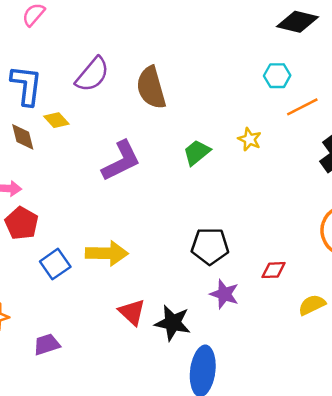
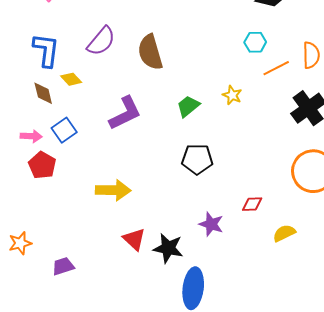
black pentagon: (210, 246) -> (197, 159), moved
blue square: (55, 264) -> (64, 130), moved

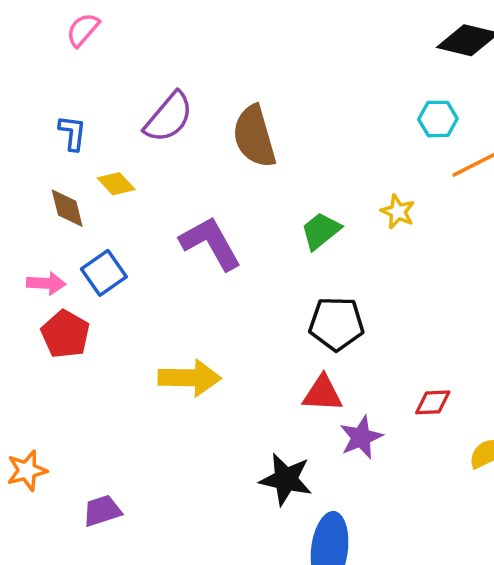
blue L-shape: (46, 50) -> (72, 133), size x0.6
purple L-shape: (125, 113) -> (211, 243), turned -93
purple star: (211, 224) -> (361, 437), turned 30
red triangle: (134, 239) -> (323, 394), moved, turned -40

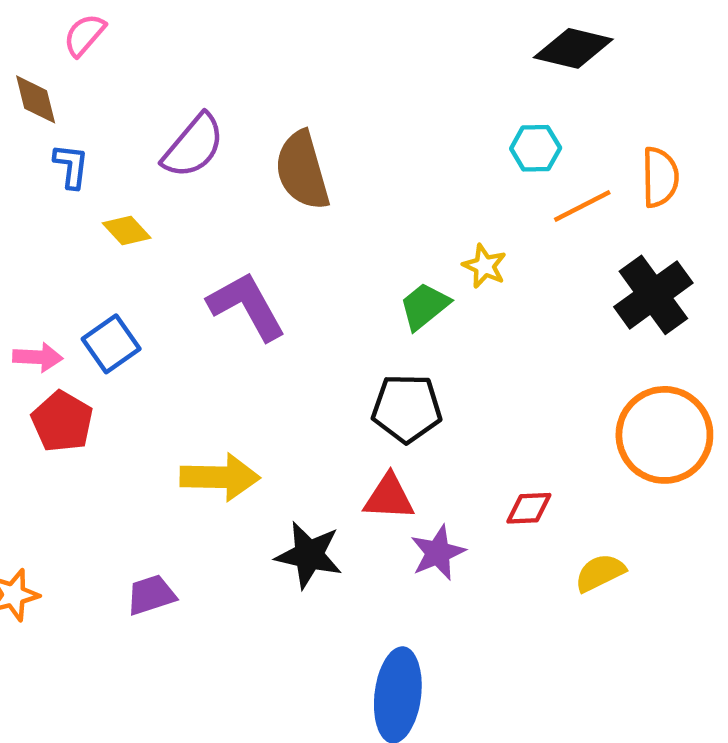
brown diamond: (67, 208) -> (36, 99), moved
green trapezoid: (321, 231) -> (424, 306), moved
black star: (286, 479) -> (309, 555), moved
purple trapezoid: (102, 511) -> (151, 595), moved

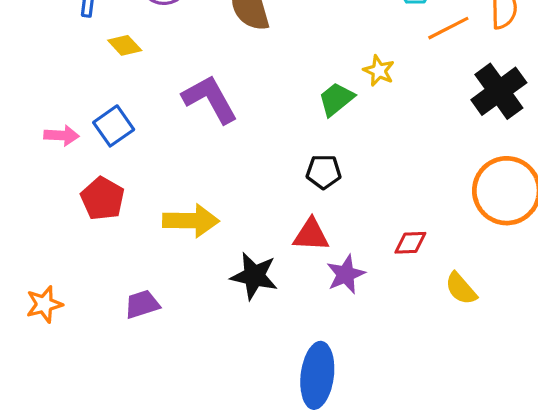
black pentagon: (407, 408) -> (324, 172), size x0.7
red pentagon: (62, 422) -> (103, 199), moved
yellow semicircle: (600, 573) -> (461, 289), turned -105

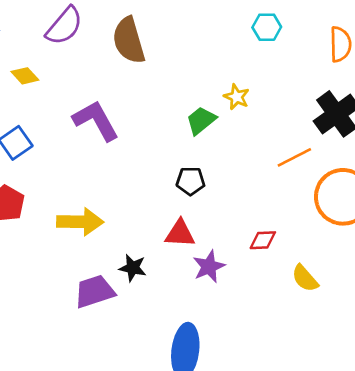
orange line: (448, 28) -> (294, 157), moved
black star: (254, 276) -> (133, 268), size x0.7
purple trapezoid: (142, 304) -> (95, 291), moved, size x1.4

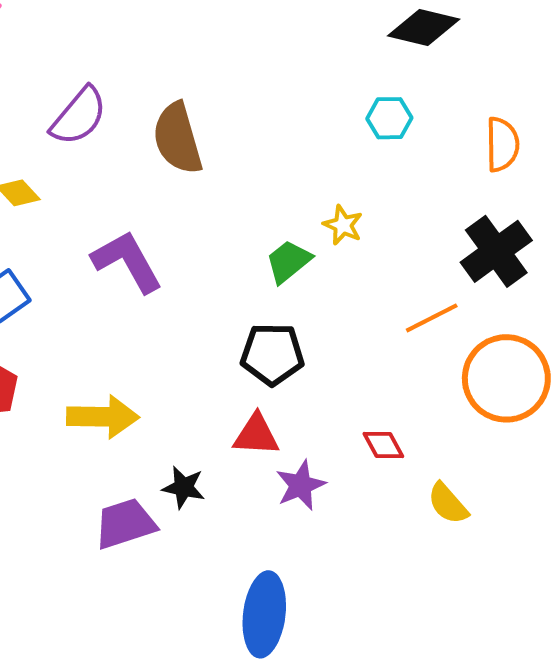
black pentagon: (191, 181) -> (272, 354), size x1.4
red diamond: (263, 240) -> (383, 445), turned 64

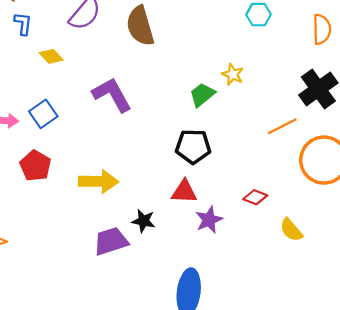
red diamond: (383, 445) -> (255, 197), turned -40

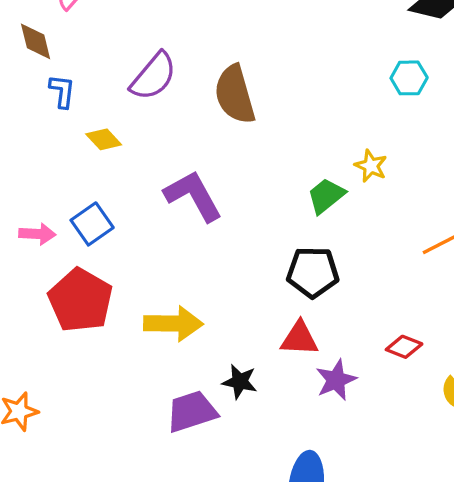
red pentagon: (35, 166) -> (80, 300), size x1.4

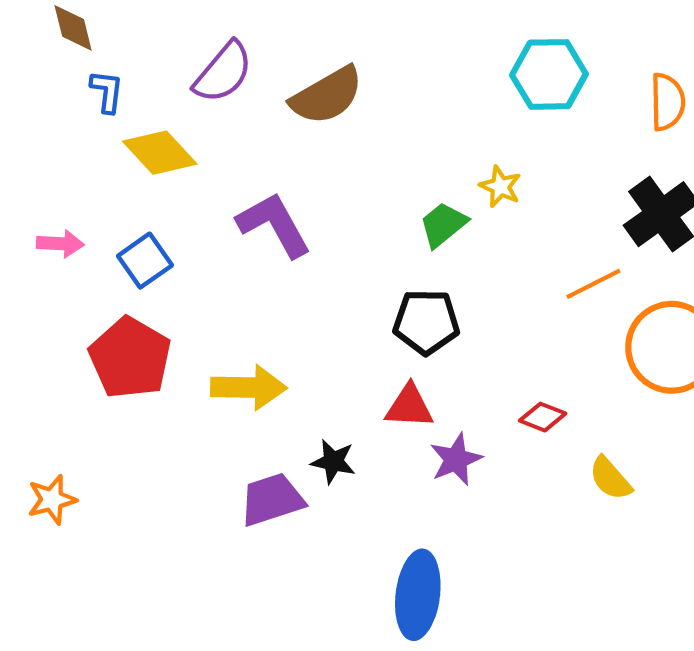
cyan hexagon: (409, 78) -> (549, 74), size x1.6
brown semicircle: (235, 95) -> (327, 96), turned -104
yellow diamond: (104, 139) -> (160, 153), size x1.6
pink arrow: (37, 234) -> (60, 244), moved

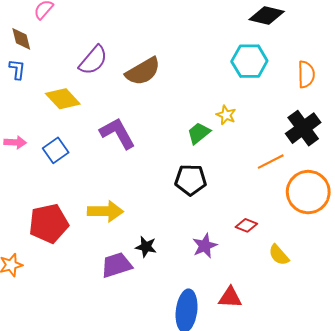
blue L-shape: (107, 91) -> (17, 69), moved
red pentagon: (130, 358) -> (49, 223), moved, turned 30
red triangle: (409, 407) -> (230, 297), moved

